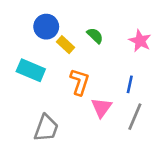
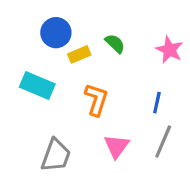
yellow rectangle: (65, 45) -> (79, 54), turned -66
pink triangle: (101, 108) -> (117, 146), moved

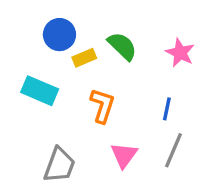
green semicircle: (115, 44) -> (122, 46), size x1.4

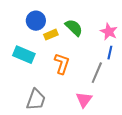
blue line: (167, 109) -> (110, 53), moved
gray line: (173, 150) -> (97, 73), moved
pink triangle: (124, 155) -> (84, 100), moved

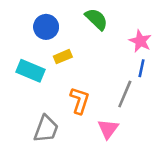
green semicircle: (74, 28) -> (96, 19), moved
yellow rectangle: (51, 35) -> (63, 57), moved
orange L-shape: (62, 64) -> (80, 100), moved

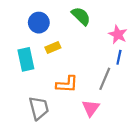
cyan rectangle: (31, 71) -> (26, 59), turned 55
orange L-shape: (80, 100) -> (67, 84), turned 75
gray trapezoid: (46, 129) -> (39, 108), turned -35

